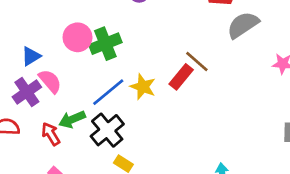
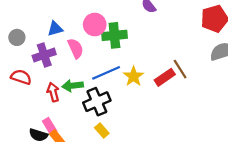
pink semicircle: (50, 81) -> (76, 48), moved

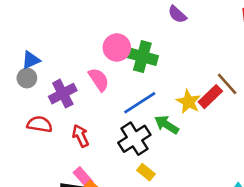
blue triangle: (55, 29) -> (31, 60), moved
green cross: (114, 35) -> (142, 57), turned 30
yellow star: (134, 76) -> (188, 102), moved
green arrow: (73, 86) -> (167, 125), moved, turned 48

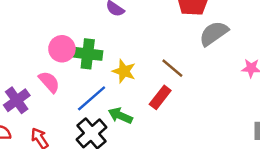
red rectangle: (210, 97) -> (160, 97), moved
yellow star: (188, 102) -> (124, 71), moved

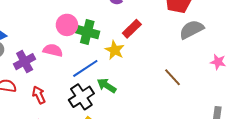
brown line: (172, 68) -> (172, 77), moved
pink semicircle: (49, 82) -> (53, 50), turned -42
red rectangle: (160, 97) -> (132, 29), moved

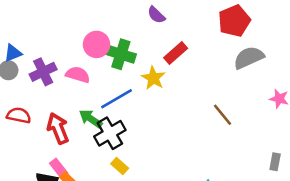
purple cross: (25, 62) -> (43, 72), moved
green arrow: (107, 86) -> (91, 119), moved
red arrow: (39, 95) -> (58, 128), size x1.4

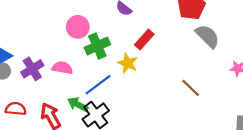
pink circle: (97, 44) -> (78, 27), moved
green cross: (121, 54) -> (97, 46), turned -35
gray semicircle: (249, 58) -> (208, 36), turned 76

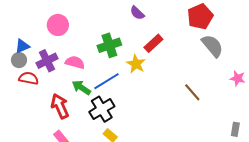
pink circle: (78, 27) -> (58, 25), moved
green arrow: (78, 104) -> (81, 88), moved
red semicircle: (16, 109) -> (29, 78), moved

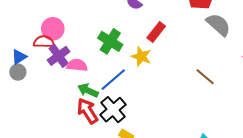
green cross: (109, 45) -> (110, 41), turned -30
purple cross: (47, 61) -> (59, 56), moved
red semicircle: (29, 78) -> (44, 42), moved
red arrow: (60, 106) -> (87, 111), moved

